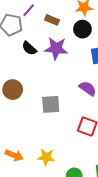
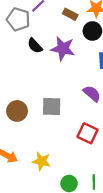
brown rectangle: (52, 20) -> (70, 14), moved
brown circle: (13, 90) -> (17, 111), moved

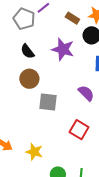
black semicircle: (35, 46) -> (27, 51), moved
brown circle: (17, 111) -> (29, 79), moved

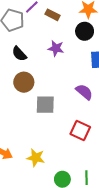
brown rectangle: (72, 18) -> (53, 15), moved
purple star: (63, 49) -> (56, 48), size x0.7

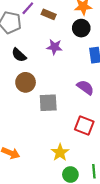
yellow star: (36, 158) -> (60, 152), moved, turned 30

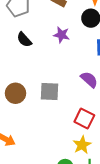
brown circle: (26, 82) -> (15, 93), moved
yellow star: (60, 152) -> (82, 145), moved

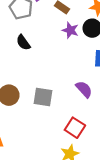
purple star: (61, 35) -> (70, 30), moved

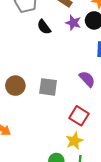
black semicircle: (23, 42) -> (44, 27), moved

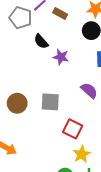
purple star: (73, 23) -> (61, 57), moved
red square: (79, 116) -> (73, 129), moved

